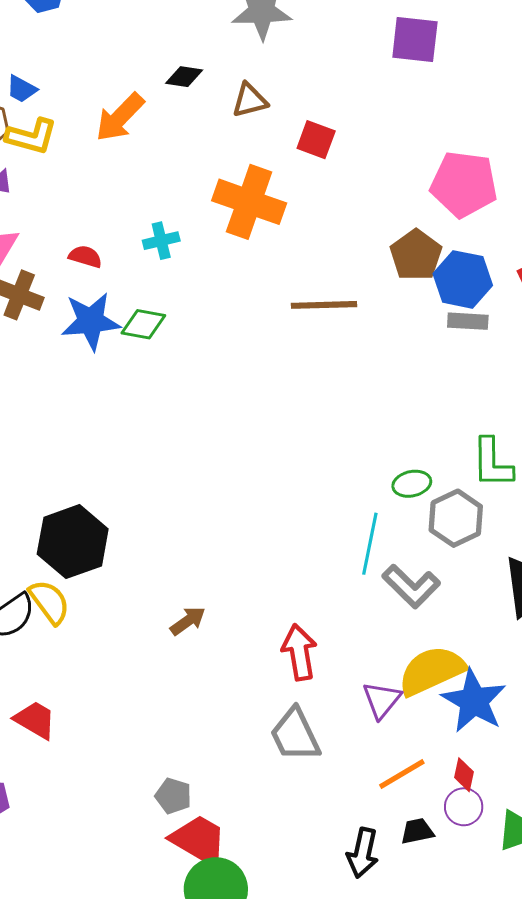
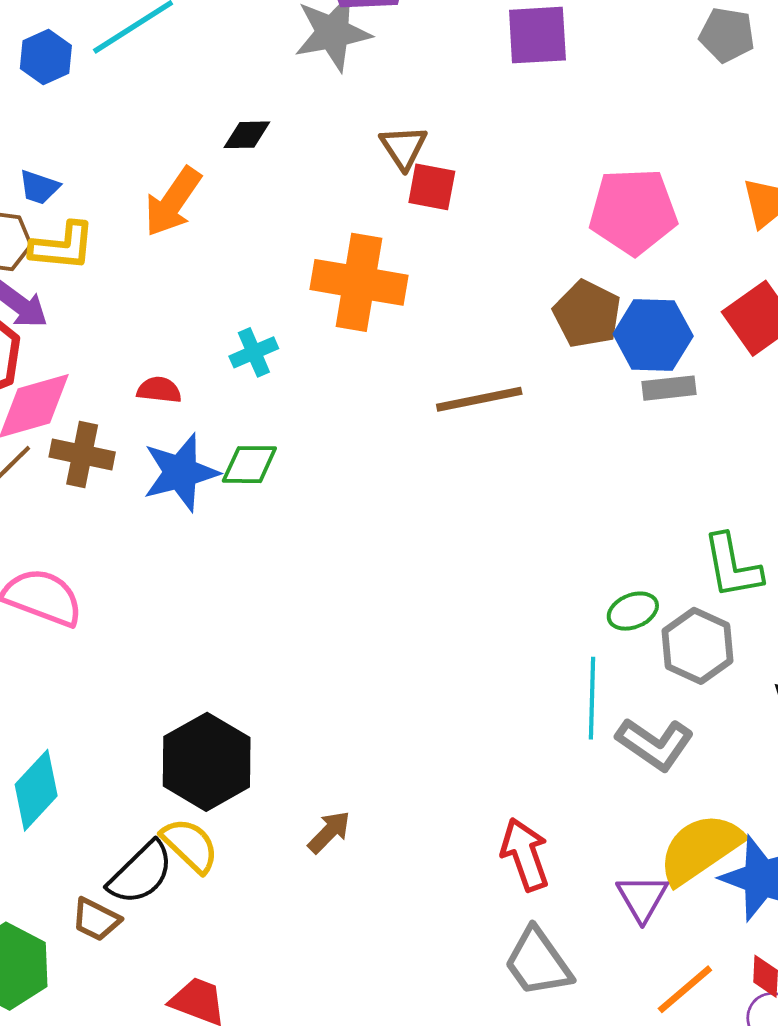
brown triangle: (250, 100) -> (404, 147), moved, turned -39
brown arrow: (188, 621) -> (329, 832), moved

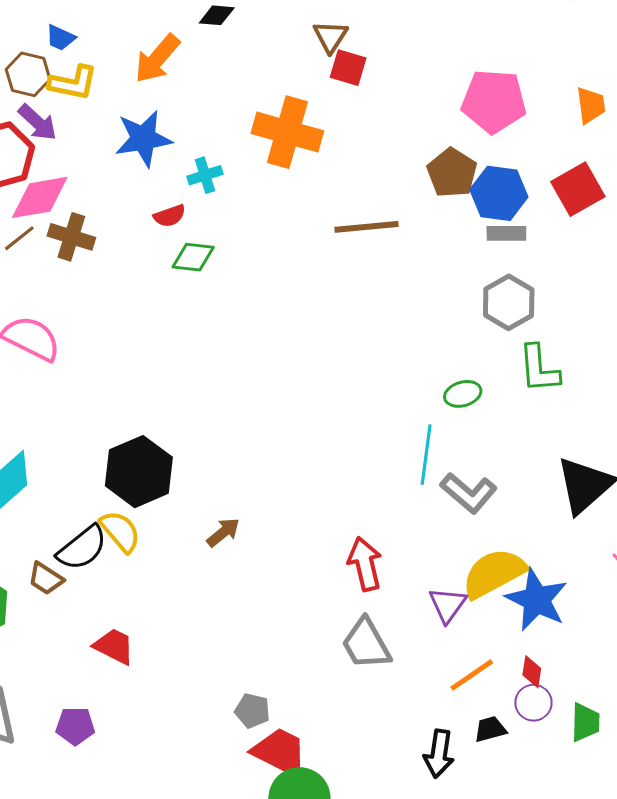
red semicircle: (159, 390) -> (170, 216), moved, turned 148
blue star: (181, 472) -> (143, 139), moved
gray hexagon: (697, 646) -> (509, 302), moved

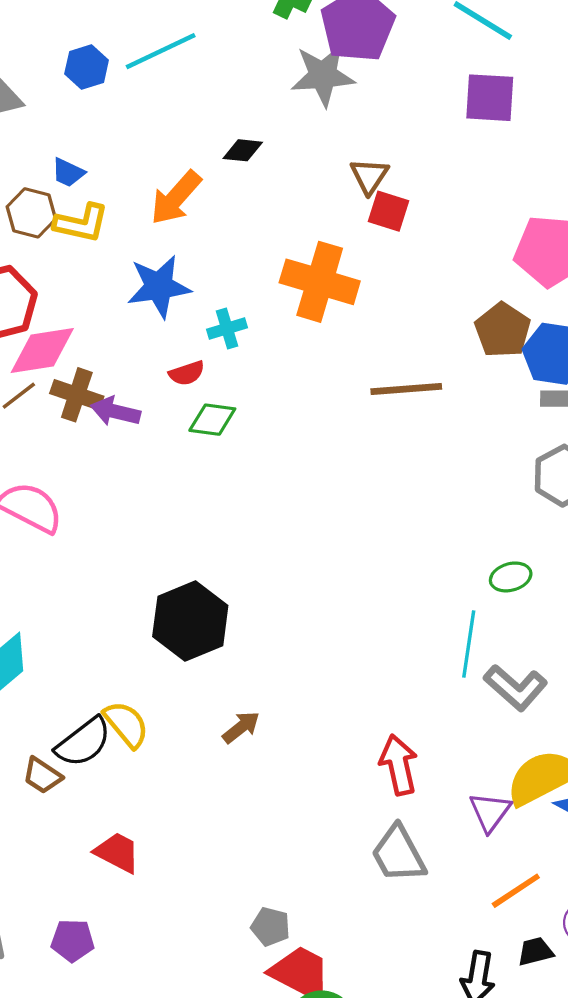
purple arrow: (38, 122) -> (115, 411), moved, turned 150
black hexagon: (139, 472) -> (190, 621), moved

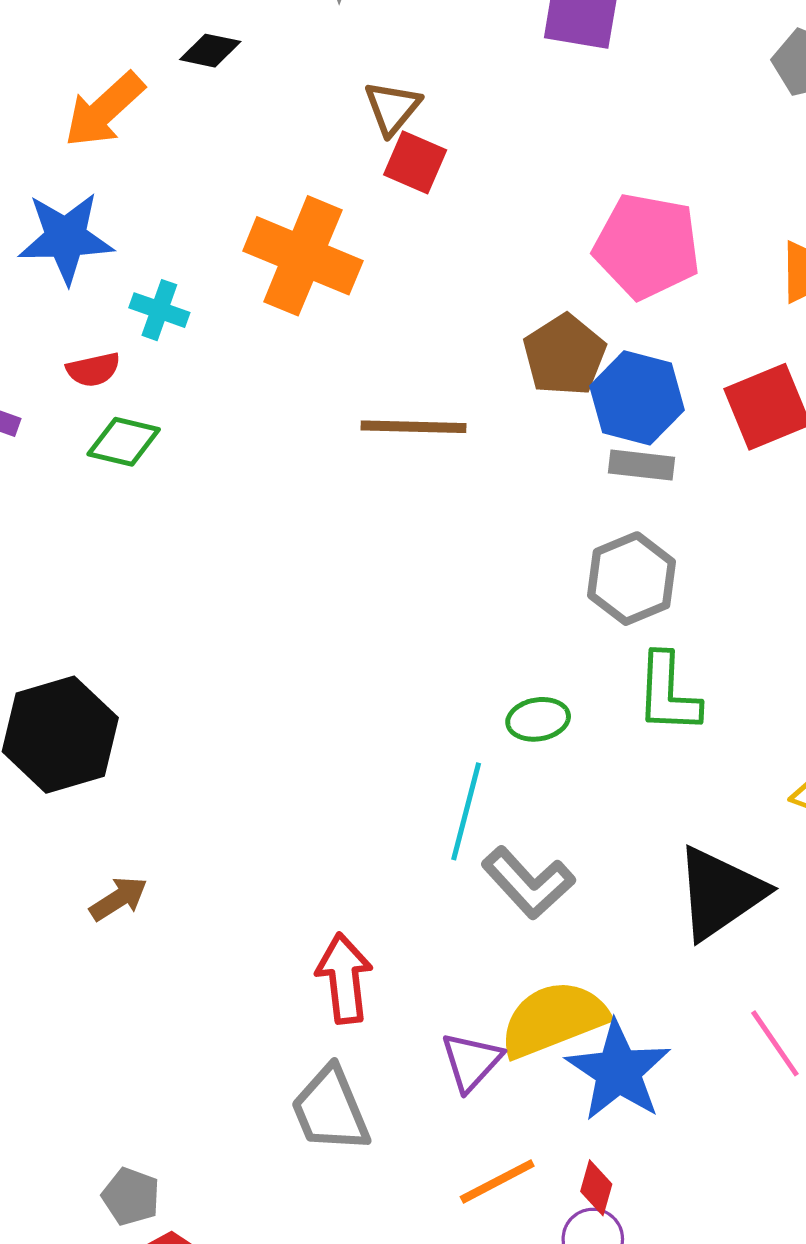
cyan cross: (227, 328) -> (159, 310), turned 30

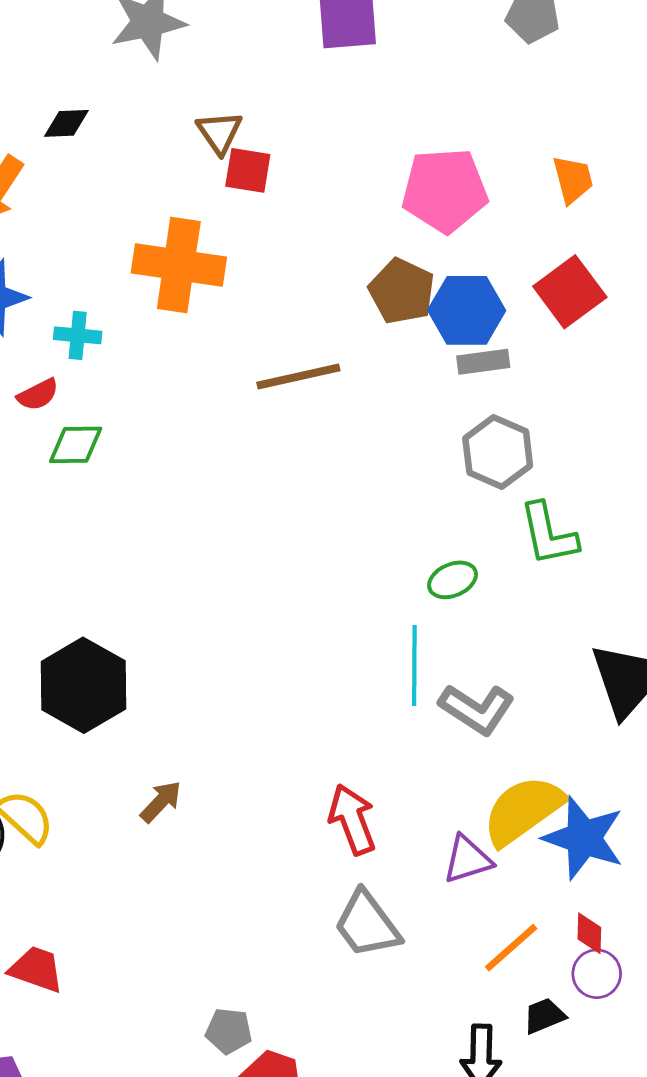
purple triangle: (471, 1062) -> (468, 859), turned 44

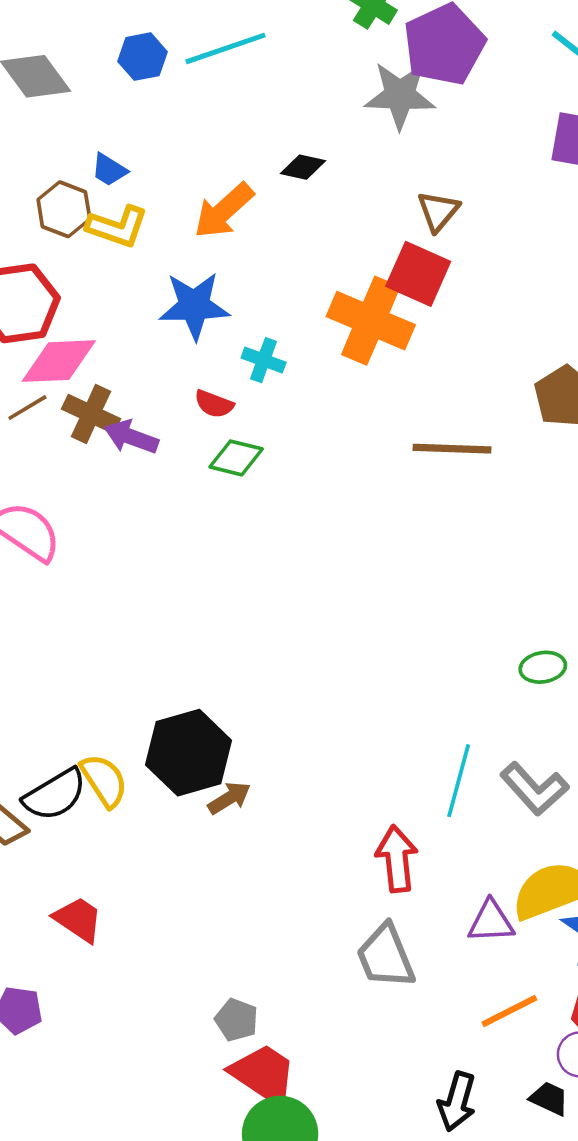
red square: (248, 170) -> (418, 274), moved, size x1.4
red semicircle: (38, 395) -> (214, 404), turned 33
cyan line: (414, 666) -> (459, 781), moved
black hexagon: (83, 685) -> (189, 753), moved
black trapezoid: (544, 1016) -> (549, 1098), moved, turned 33

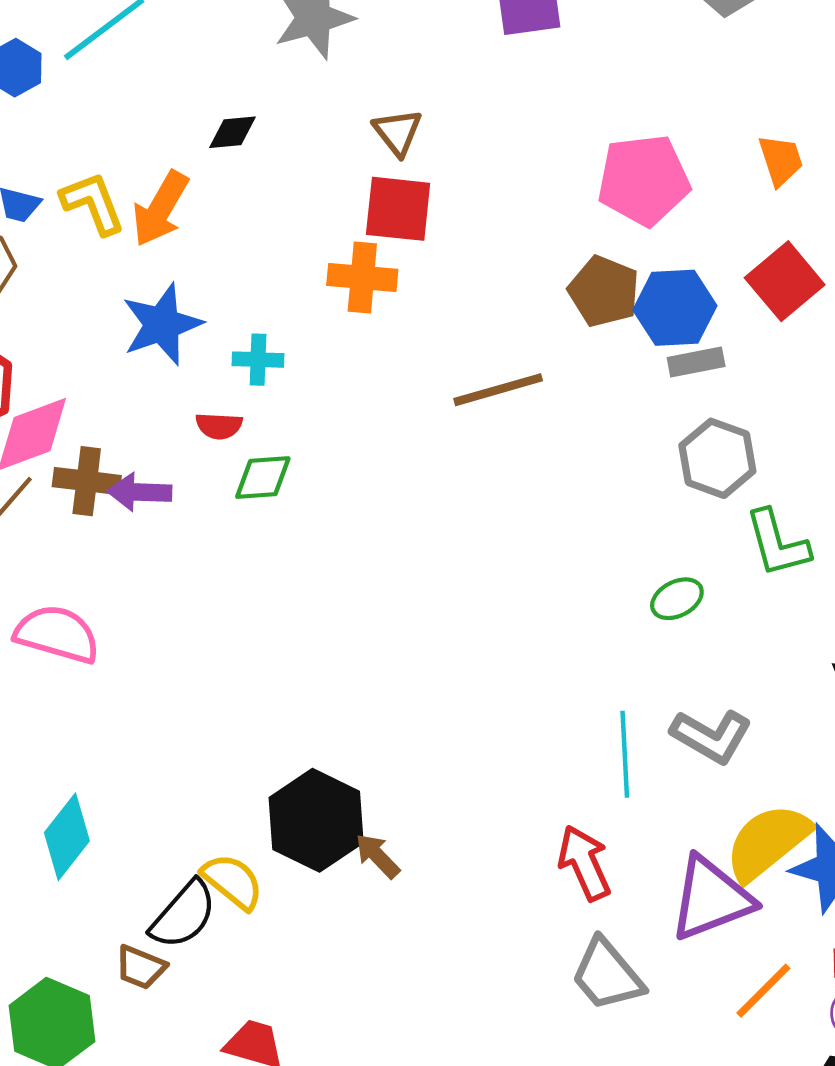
yellow L-shape: (117, 227) -> (93, 203), moved, turned -112
orange cross: (371, 321) -> (362, 277), size x0.7
brown arrow: (229, 798) -> (377, 856), turned -84
purple triangle: (491, 922) -> (711, 898), size x1.6

